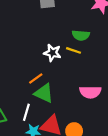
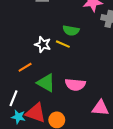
green triangle: (44, 93) -> (46, 83), moved

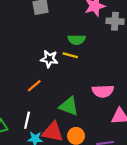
green triangle: (46, 83) -> (69, 106), moved
pink semicircle: (75, 85) -> (103, 91), moved

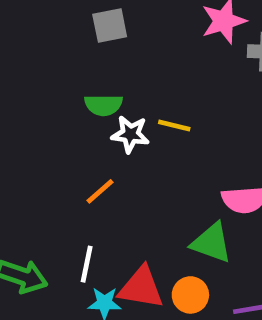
green semicircle: (77, 40) -> (104, 105), moved
green triangle: (69, 106) -> (212, 243), moved

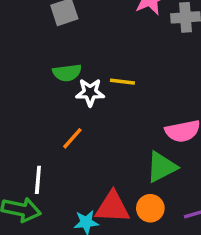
green triangle: (212, 243) -> (162, 167), turned -40
white line: (87, 264) -> (38, 180), moved

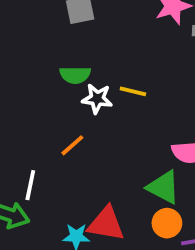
green triangle: (162, 167) -> (164, 187), turned 48
orange circle: (150, 208) -> (167, 223), moved

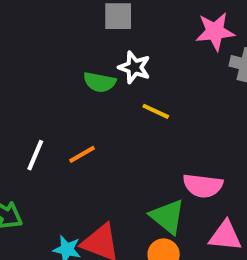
white star: (97, 99) -> (134, 67), moved
white line: (30, 185) -> (35, 155), moved

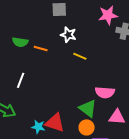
green semicircle: (100, 82) -> (20, 42), moved
orange line: (82, 154) -> (41, 48), moved, turned 48

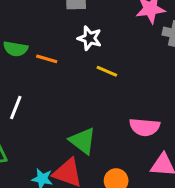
green triangle: (88, 109) -> (83, 141), moved

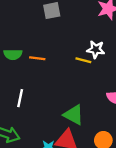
white star: (90, 38) -> (96, 49), moved

